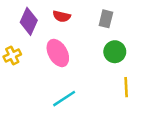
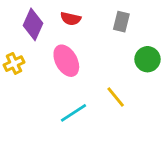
green circle: (115, 52) -> (147, 59), moved
yellow line: (126, 87) -> (116, 97), moved, turned -36

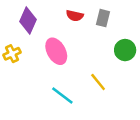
red semicircle: (71, 19) -> (75, 16), moved
cyan line: (74, 113) -> (62, 95), turned 70

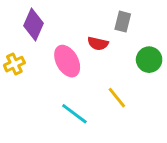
red semicircle: (75, 16) -> (98, 44), moved

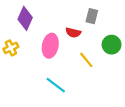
pink ellipse: (67, 61) -> (50, 46), turned 40
yellow line: (117, 98) -> (86, 60), moved

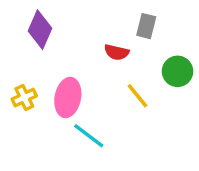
pink ellipse: (50, 46) -> (68, 97), moved
yellow cross: (11, 48) -> (24, 97), moved

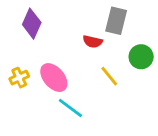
gray rectangle: (146, 26) -> (116, 21), size x1.4
pink ellipse: (68, 97) -> (54, 78), turned -52

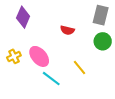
gray rectangle: (116, 21) -> (101, 15), moved
yellow line: (109, 76) -> (79, 68), moved

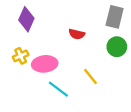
yellow cross: (14, 56) -> (21, 56), moved
pink ellipse: (39, 56) -> (45, 64), turned -55

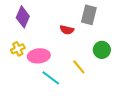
gray rectangle: (115, 17) -> (89, 15), moved
green circle: (117, 47) -> (102, 50), moved

